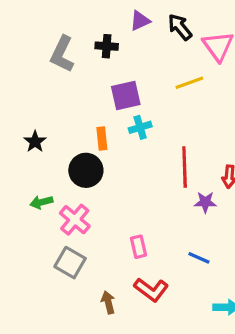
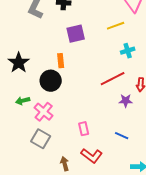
cyan cross: (140, 127) -> (128, 51), moved
black star: (35, 142) -> (19, 63), size x1.5
red line: (185, 167) -> (113, 79), turned 65

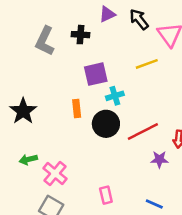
cyan cross: (128, 51) -> (115, 96), moved
black circle: (51, 81) -> (106, 124), moved

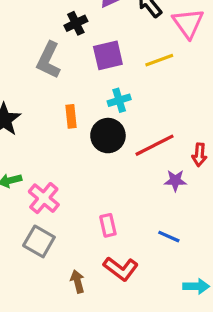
black cross: (80, 35) -> (76, 23), turned -30
gray L-shape: (45, 41) -> (49, 60), moved
purple square: (96, 74) -> (108, 55), moved

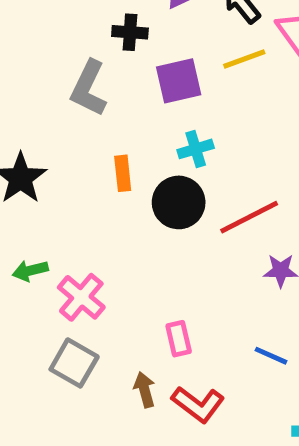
black cross: (76, 23) -> (130, 32), turned 30
yellow line: (159, 60) -> (244, 59), moved
brown arrow: (77, 281) -> (145, 390), moved

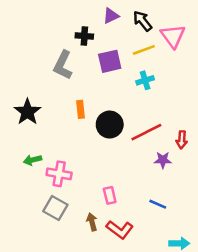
cyan cross: (196, 149) -> (145, 80), moved
pink cross: (81, 297) -> (59, 174), turned -30

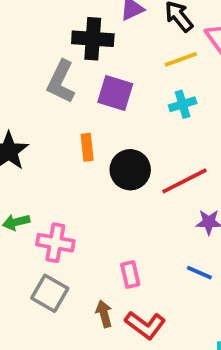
black cross: (84, 36) -> (93, 39), size x1.5
purple square: (110, 61) -> (115, 93), moved, turned 30
blue line: (158, 204) -> (199, 273), moved

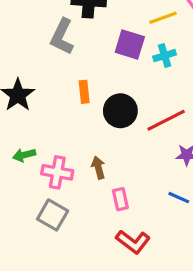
purple square: (115, 93) -> (130, 44), moved
brown arrow: (104, 314) -> (98, 168), moved

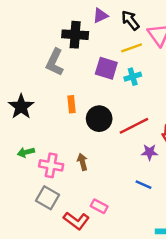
pink rectangle: (120, 199) -> (99, 206), moved, turned -49
red L-shape: (133, 242) -> (76, 221), moved

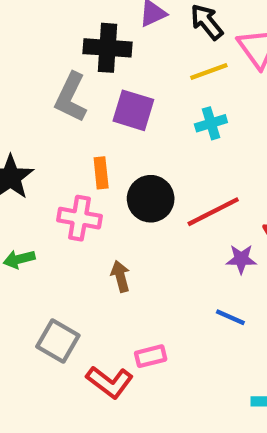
purple square: (106, 68) -> (133, 110), moved
pink cross: (51, 165) -> (79, 218), moved
pink rectangle: (99, 206) -> (151, 356), turned -42

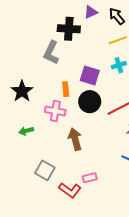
purple square: (133, 110) -> (90, 76), moved
brown arrow: (120, 276) -> (75, 139), size x1.5

